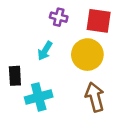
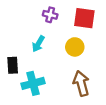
yellow circle: (87, 55) -> (75, 47), size x0.7

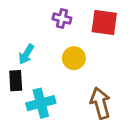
cyan arrow: (38, 44) -> (26, 54), moved
yellow circle: (75, 47) -> (74, 58), moved

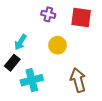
black rectangle: (16, 81) -> (12, 63), turned 42

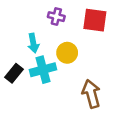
cyan arrow: (21, 42) -> (33, 43), moved, turned -42
cyan cross: (32, 80) -> (43, 70), moved

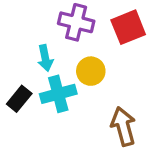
purple cross: (56, 17) -> (76, 22), size x1.5
red square: (95, 20) -> (128, 27), turned -30

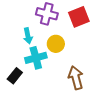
black rectangle: (19, 99) -> (15, 76), moved

